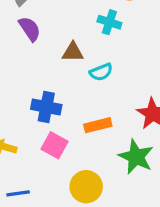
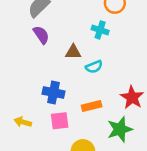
pink square: (55, 145) -> (60, 121), turned -36
green star: (136, 157) -> (120, 129), turned 30

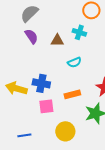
brown triangle: (73, 52) -> (57, 40), moved
yellow arrow: (23, 122) -> (16, 88), moved, size x1.5

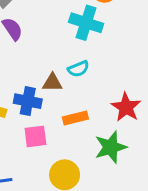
cyan cross: (79, 32) -> (86, 23), size x1.5
brown triangle: (57, 40) -> (52, 83), moved

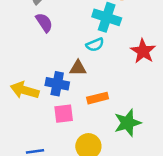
cyan semicircle: (78, 69) -> (95, 45), moved
red star: (126, 107) -> (143, 51), moved

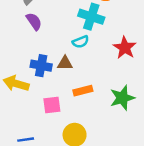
blue cross: (57, 84) -> (41, 66), moved
green star: (127, 123) -> (122, 98), moved

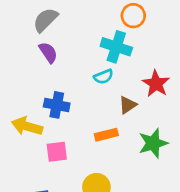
brown triangle: (65, 63) -> (128, 105), moved, turned -35
pink square: (52, 105) -> (57, 152), moved

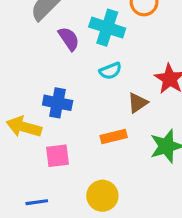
cyan cross: (116, 47) -> (107, 28), moved
purple semicircle: (48, 52) -> (69, 39), moved

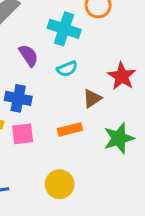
purple semicircle: (69, 39) -> (29, 55), moved
pink square: (58, 156) -> (23, 134), moved

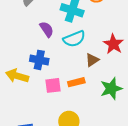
cyan semicircle: (67, 69) -> (74, 39), size x1.5
pink square: (23, 134) -> (53, 85), moved

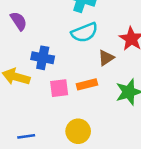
purple semicircle: (47, 29) -> (19, 21), moved

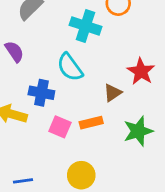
cyan semicircle: (84, 32) -> (70, 67), moved, turned 76
pink square: (59, 88) -> (60, 127), turned 30

